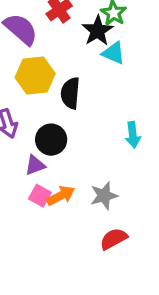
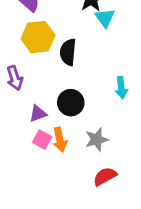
cyan triangle: (114, 53) -> (105, 18), turned 30
black circle: (51, 140) -> (71, 103), moved
orange arrow: (61, 196) -> (60, 140), turned 105

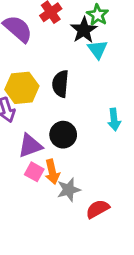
yellow hexagon: (38, 37) -> (22, 88), moved
purple triangle: (38, 114) -> (30, 146), size x1.4
gray star: (97, 140) -> (69, 190), moved

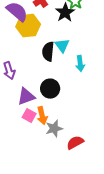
cyan triangle: (98, 49) -> (62, 46), moved
yellow hexagon: (22, 88) -> (28, 26), moved
cyan arrow: (114, 120) -> (80, 64), moved

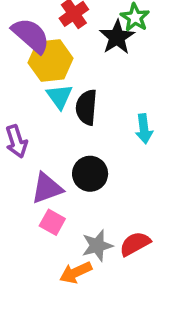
cyan triangle: (62, 46) -> (60, 96), moved
orange arrow: (42, 116) -> (76, 273), moved, turned 78
red semicircle: (75, 143) -> (135, 244), moved

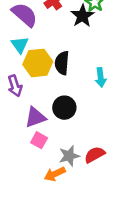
yellow hexagon: (51, 61) -> (38, 63), moved
cyan triangle: (60, 96) -> (20, 45), moved

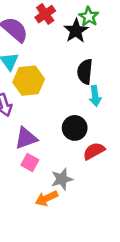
black semicircle: (62, 63) -> (85, 72), moved
black circle: (64, 108) -> (75, 128), moved
red semicircle: (95, 155) -> (94, 151), moved

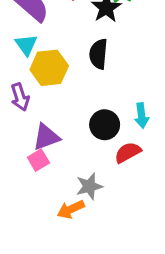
black semicircle: (85, 72) -> (98, 54), moved
cyan arrow: (95, 96) -> (142, 116), moved
pink square: (30, 163) -> (38, 160), moved, turned 30

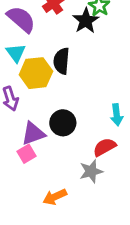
black semicircle: (98, 54) -> (62, 61), moved
black circle: (105, 125) -> (63, 123), moved
gray star: (89, 186) -> (91, 171), moved

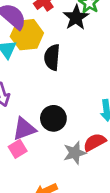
yellow hexagon: (36, 73) -> (27, 35), moved
gray star: (91, 171) -> (75, 153), moved

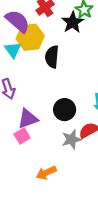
black circle: (53, 118) -> (65, 110), moved

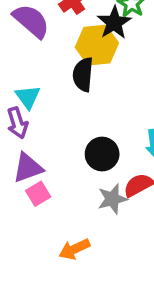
yellow hexagon: (30, 37) -> (97, 45), moved
cyan triangle: (13, 50) -> (28, 97), moved
purple triangle: (28, 119) -> (28, 168), moved

